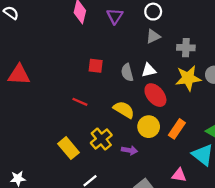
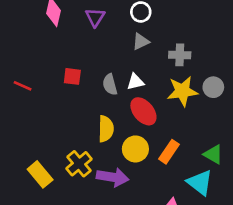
red line: (80, 102) -> (23, 86), moved
yellow semicircle: (124, 110) -> (106, 129), turned 60
purple arrow: (129, 150) -> (113, 177), size x1.6

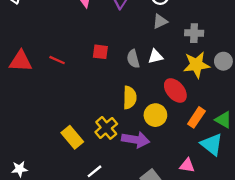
red ellipse: (143, 111) -> (175, 90), moved
orange rectangle: (169, 152) -> (196, 117), moved

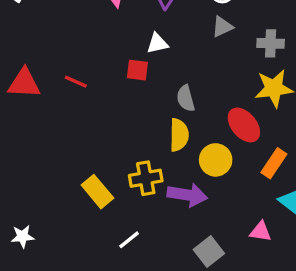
white triangle: (155, 57) -> (157, 43), moved
gray semicircle: (133, 59) -> (186, 98), moved
yellow cross: (106, 128) -> (146, 178), turned 30

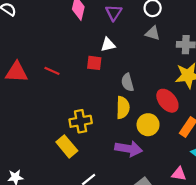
gray triangle: (222, 27) -> (153, 33), turned 42
yellow cross: (146, 178) -> (81, 121), moved

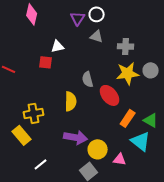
purple triangle: (114, 13) -> (78, 18), moved
gray semicircle: (127, 82) -> (88, 79), moved
yellow circle: (148, 125) -> (98, 149), moved

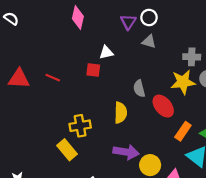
gray cross: (126, 46) -> (192, 57), moved

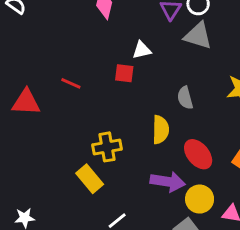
gray triangle: (149, 42) -> (198, 36), size x1.5
red triangle: (19, 79) -> (26, 102), moved
red ellipse: (163, 106) -> (198, 154), moved

